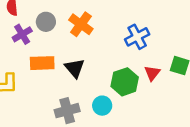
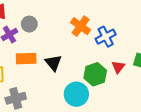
orange cross: (81, 24) -> (81, 26), moved
cyan circle: (102, 106) -> (76, 94), size x1.5
gray cross: (67, 111) -> (16, 98), moved

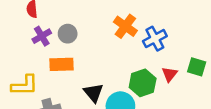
gray circle: (29, 24) -> (68, 34), moved
black triangle: (53, 63) -> (93, 93), moved

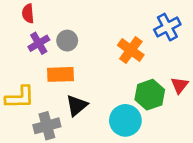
orange cross: (125, 26) -> (131, 50), moved
blue cross: (155, 39) -> (167, 27), moved
black triangle: (93, 93) -> (77, 106), moved, turned 30

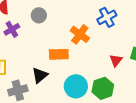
gray circle: (67, 41) -> (39, 15), moved
orange rectangle: (60, 74) -> (59, 54), moved
green hexagon: (150, 95) -> (103, 88), moved

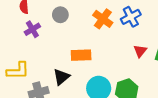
orange cross: (80, 34) -> (103, 19), moved
red triangle: (116, 60) -> (140, 51), moved

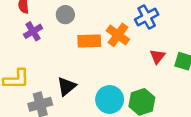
orange cross: (103, 19) -> (118, 35), moved
orange rectangle: (81, 55) -> (89, 41), moved

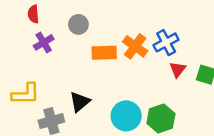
blue cross: (147, 17) -> (166, 42), moved

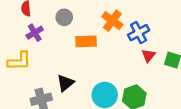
orange cross: (135, 46) -> (112, 21), moved
yellow L-shape: (26, 94) -> (19, 61), moved

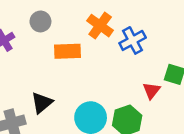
red triangle: (148, 56) -> (151, 91), moved

